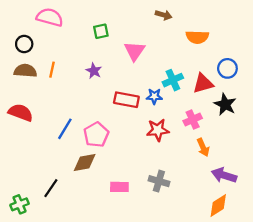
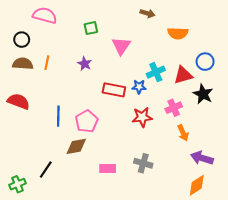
blue line: (65, 129) -> (58, 116), turned -30

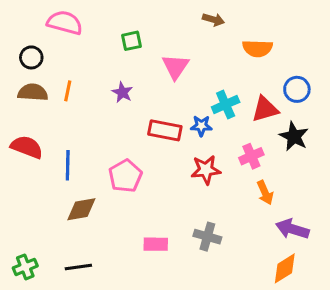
blue line: (58, 116) -> (68, 165), moved
brown diamond: (76, 146) -> (81, 209), moved
black line: (46, 170) -> (78, 267), moved, turned 48

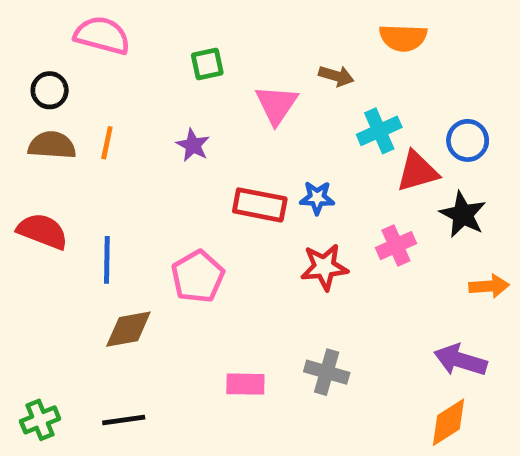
brown arrow: (213, 20) -> (336, 76), moved
orange semicircle: (257, 48) -> (403, 38), moved
cyan cross: (226, 105) -> (379, 131), moved
orange arrow: (265, 193) -> (489, 286), moved, turned -70

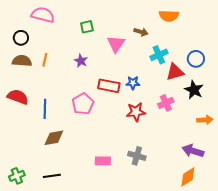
pink pentagon: (198, 277) -> (83, 104), moved

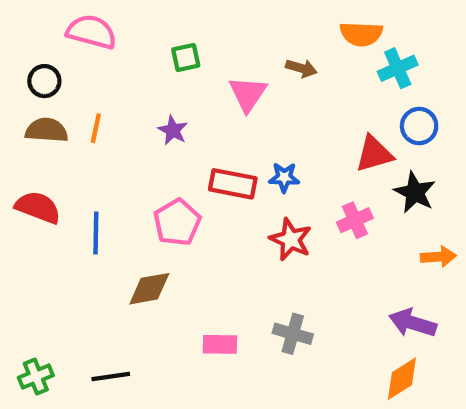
cyan cross: (159, 55) -> (398, 68), moved
red star: (136, 112) -> (291, 239), turned 30
brown diamond: (54, 138) -> (149, 289), moved

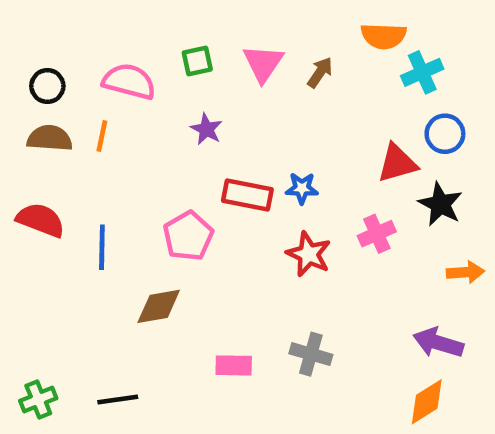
pink semicircle: (91, 32) -> (129, 81), moved
brown arrow: (301, 68) -> (320, 72), turned -72
pink triangle: (248, 94) -> (263, 63), moved
purple star: (173, 130) -> (206, 129), moved

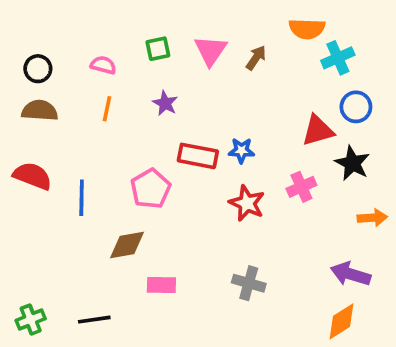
pink semicircle: (129, 81) -> (103, 65), size x0.6
orange line: (102, 136) -> (107, 109), moved
pink rectangle: (234, 365) -> (161, 285), moved

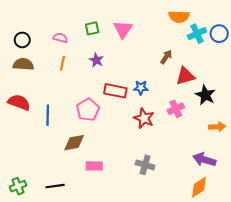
brown arrow: (256, 58) -> (166, 57), moved
blue circle: (356, 107) -> (219, 34), moved

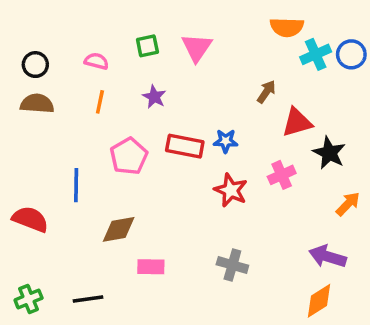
red semicircle: (19, 102) -> (30, 219), moved
pink pentagon: (88, 110) -> (129, 156), moved
orange arrow: (217, 127) -> (348, 204), turned -42

